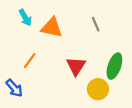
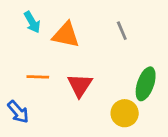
orange line: (30, 61) -> (38, 77), turned 56
red triangle: (76, 66) -> (80, 85), moved

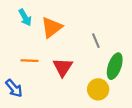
gray line: (122, 31) -> (96, 41), moved
orange triangle: (66, 35) -> (52, 27), turned -50

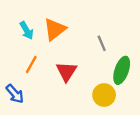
cyan arrow: (25, 17) -> (27, 30), moved
orange line: (29, 61) -> (31, 64), turned -63

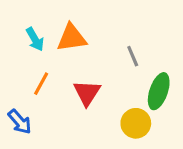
orange triangle: (55, 29) -> (72, 38), turned 30

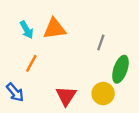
gray line: (133, 56) -> (101, 43), turned 42
red triangle: (87, 93) -> (66, 96), moved

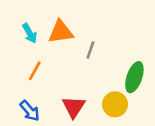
gray line: (101, 43) -> (90, 50), moved
blue arrow: (15, 92) -> (30, 111), moved

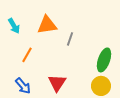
cyan arrow: (30, 33) -> (14, 26), moved
yellow circle: (115, 104) -> (101, 86), moved

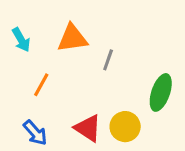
red triangle: (57, 83) -> (88, 128), turned -30
yellow circle: (101, 86) -> (125, 127), moved

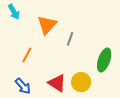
orange triangle: (72, 38) -> (47, 25), turned -40
cyan arrow: (21, 40) -> (14, 12), moved

